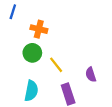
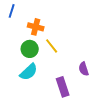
yellow line: (56, 65) -> (52, 46), moved
cyan semicircle: (31, 91) -> (29, 72), moved, turned 36

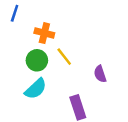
purple semicircle: (84, 69) -> (100, 74), moved

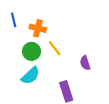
blue line: (15, 13) -> (14, 20), moved, turned -32

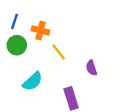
blue line: (14, 20) -> (14, 21), turned 32
green circle: (32, 51) -> (17, 45), moved

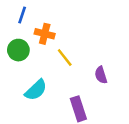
blue line: (14, 21) -> (22, 15), moved

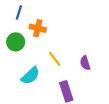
yellow line: (65, 58) -> (55, 59), moved

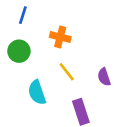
orange cross: (38, 28) -> (60, 37), moved
cyan semicircle: (30, 76) -> (37, 92), turned 114

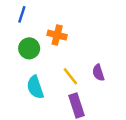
green circle: (19, 51) -> (29, 48), moved
yellow line: (67, 72) -> (70, 76), moved

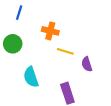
green circle: (29, 48) -> (13, 44), moved
yellow line: (70, 76) -> (65, 51), moved, turned -35

